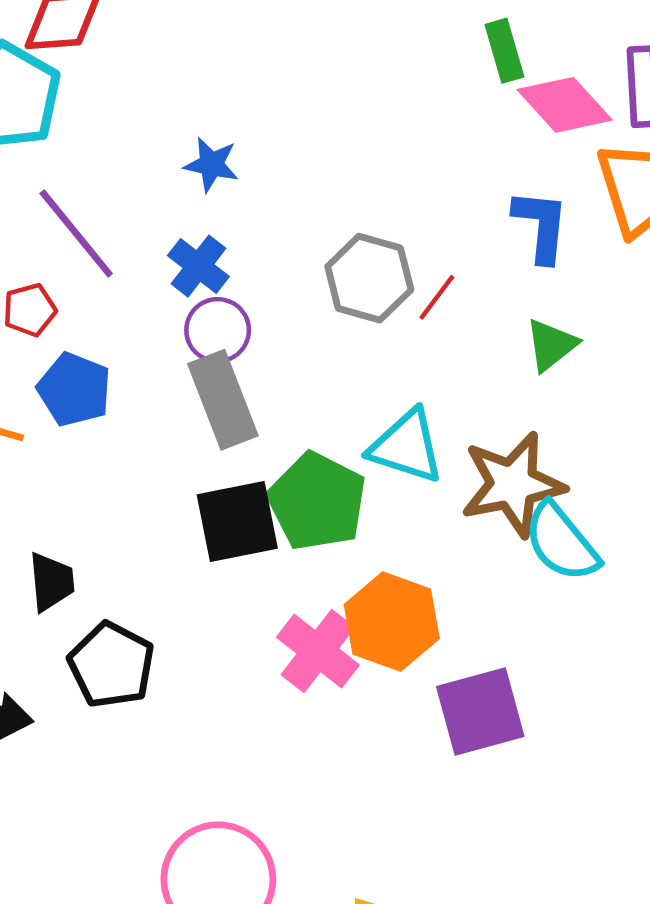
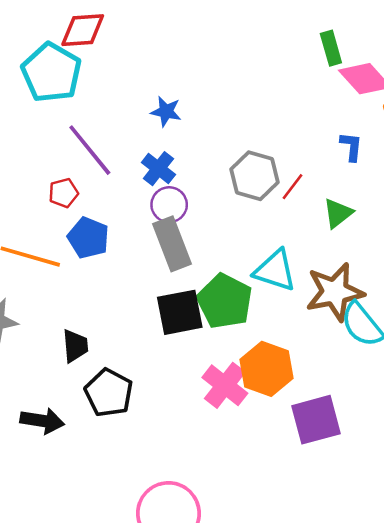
blue L-shape: (541, 226) -> (351, 147), size x0.7
green triangle: (551, 345) -> (338, 213), moved

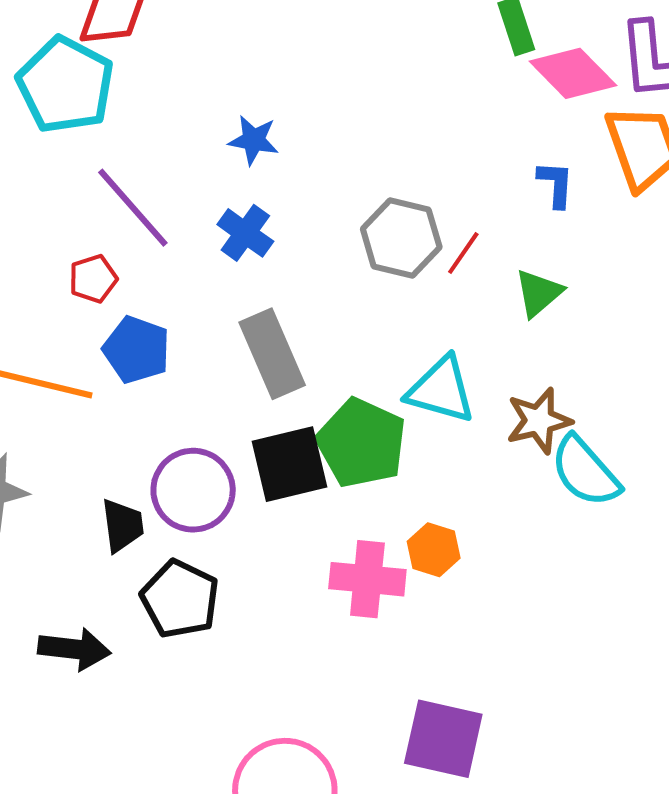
purple circle: (169, 205) -> (193, 490), moved, size x1.4
brown star: (335, 292) -> (539, 421), size x0.7
orange hexagon: (266, 369) -> (434, 550), size x0.6
pink cross: (225, 385) -> (367, 579), turned -30
purple square: (316, 420) -> (443, 739), moved, turned 30

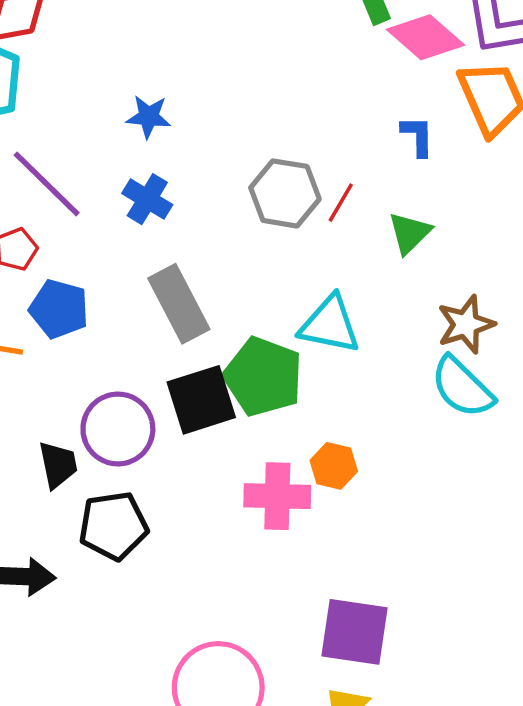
brown star: (539, 421) -> (466, 324), moved
black pentagon: (180, 599) -> (113, 526), turned -30

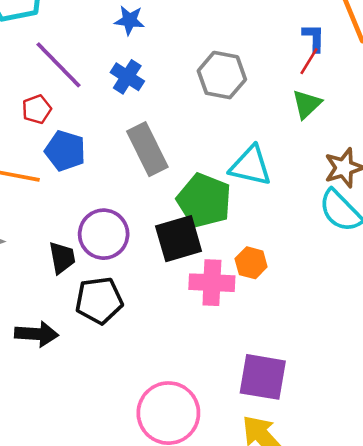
red line: (341, 203) -> (309, 61), moved
black square: (201, 400) -> (179, 239), moved

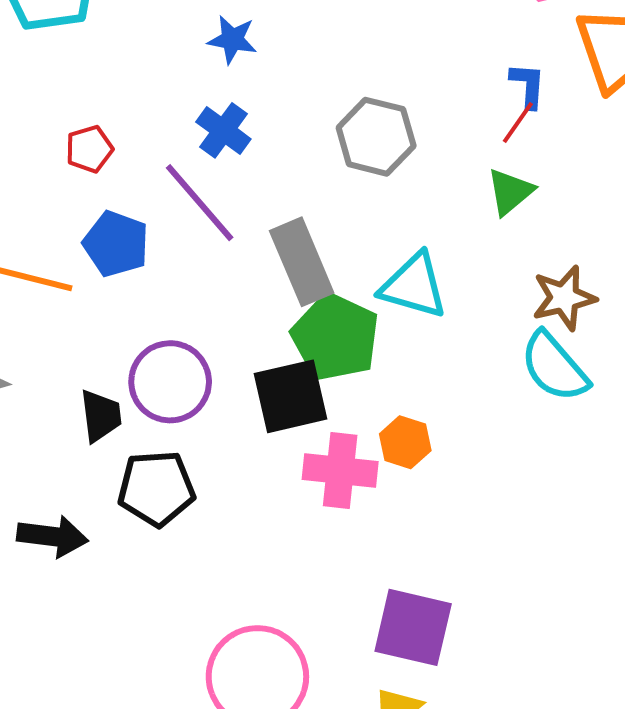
purple line: (59, 65) -> (200, 203), moved
red pentagon: (37, 109) -> (89, 149), moved
gray rectangle: (147, 149) -> (302, 262), moved

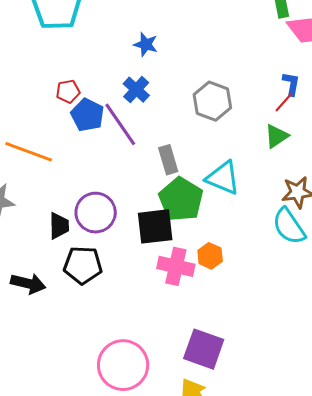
blue pentagon: (116, 244) -> (87, 115), moved
gray rectangle: (302, 262) -> (168, 160), size x0.7

